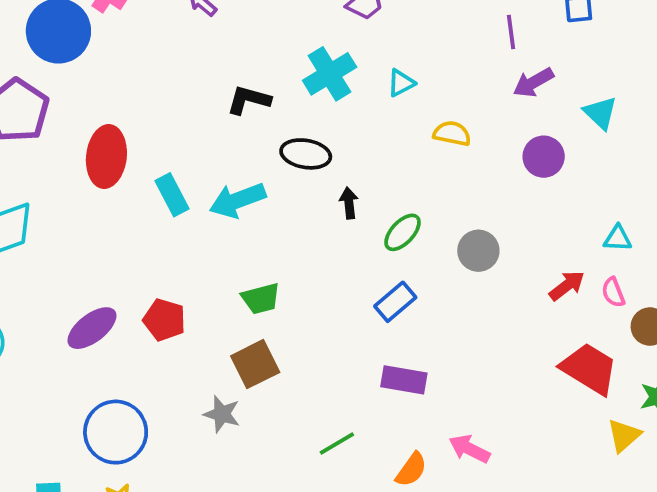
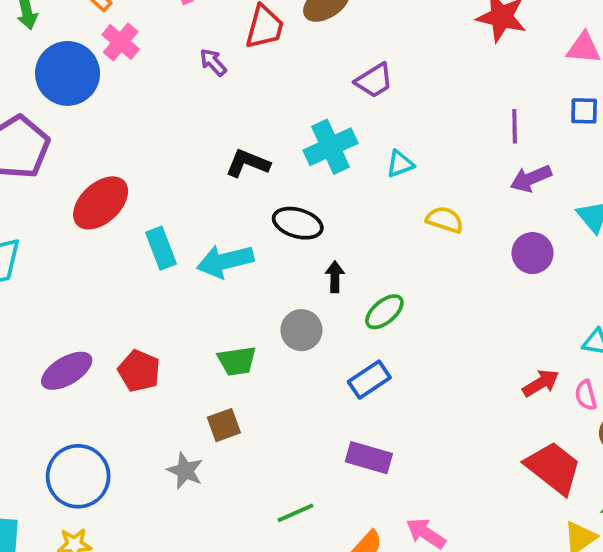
red ellipse: (106, 157) -> (101, 203), turned 34
gray circle: (478, 251) -> (301, 330), moved
brown square: (255, 364) -> (224, 425), size x0.7

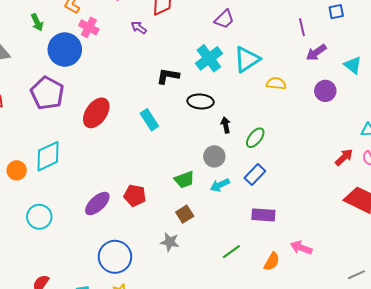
cyan triangle: (400, 164) -> (247, 59), size x1.8
cyan rectangle: (161, 248) -> (149, 120), moved
cyan arrow: (225, 261) -> (220, 185), moved, size x0.7

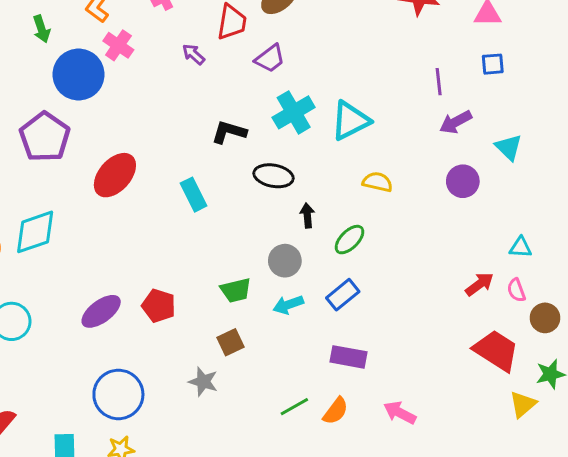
purple trapezoid: (224, 19) -> (270, 59), moved
yellow semicircle: (276, 83) -> (377, 182), moved
orange semicircle: (272, 262) -> (336, 411), moved

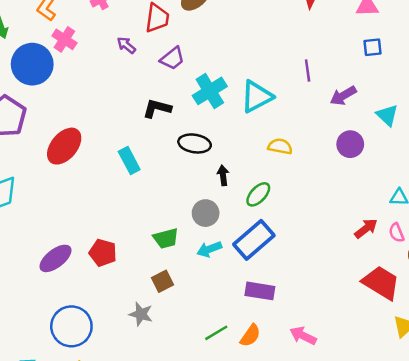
purple trapezoid: (270, 59) -> (172, 58), moved
purple line: (439, 82) -> (308, 71), moved
blue rectangle: (343, 295) -> (254, 240), size x1.5

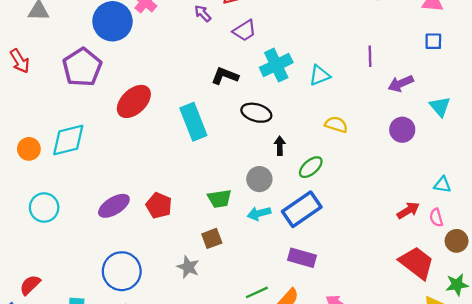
cyan triangle: (257, 97) -> (319, 75), size x0.7
cyan rectangle: (129, 160) -> (193, 122), size x1.4

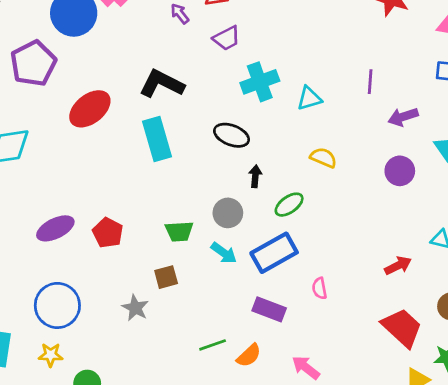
black L-shape: (225, 76) -> (162, 84), moved, size x1.4
cyan arrow: (259, 213) -> (224, 253), turned -135
pink semicircle: (436, 218) -> (319, 288), moved

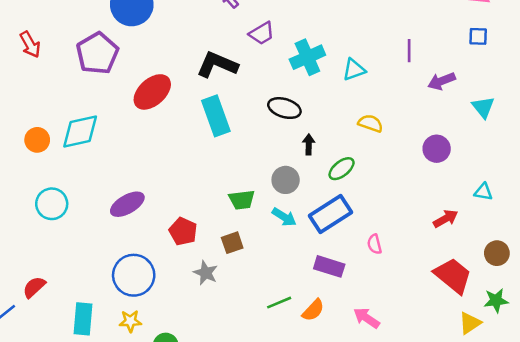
purple trapezoid: (227, 38) -> (262, 33), moved
purple circle: (400, 171) -> (437, 149), moved
red pentagon: (108, 233) -> (183, 231), moved

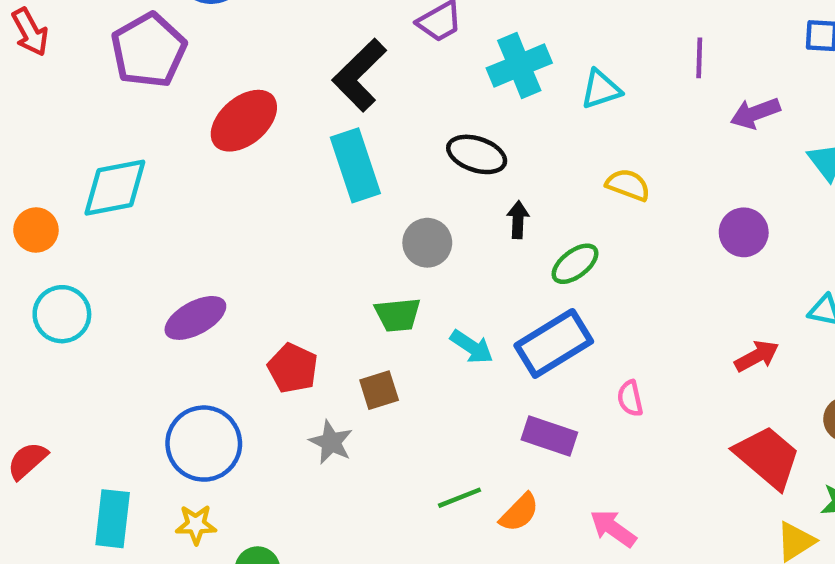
black L-shape: (217, 65) -> (359, 75), turned -69
orange circle: (37, 140) -> (36, 230), moved
gray circle: (286, 180) -> (427, 243), moved

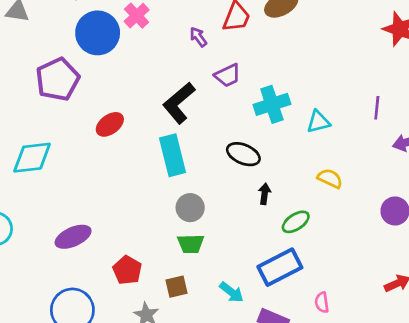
red ellipse: (244, 121) -> (110, 124), size x0.7
gray circle: (427, 243) -> (190, 208), moved
cyan arrow: (472, 347) -> (232, 292), moved

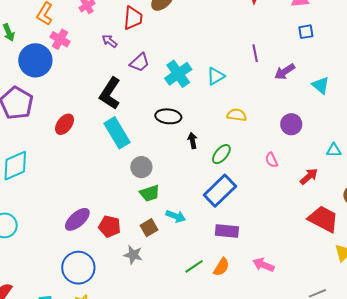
purple ellipse: (73, 237) -> (77, 219), moved
cyan arrow: (232, 292) -> (176, 216), moved
pink semicircle: (322, 302) -> (272, 160), moved

